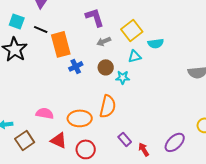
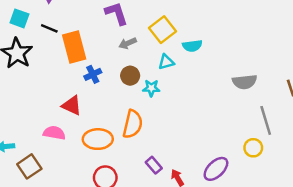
red triangle: (59, 140) -> (72, 105), moved

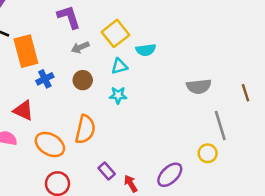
cyan star: (151, 88) -> (118, 95), moved
orange ellipse: (98, 139) -> (50, 144), turned 32

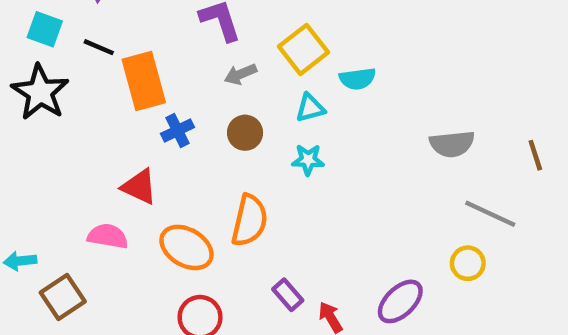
gray line: (220, 126) -> (490, 214), turned -48

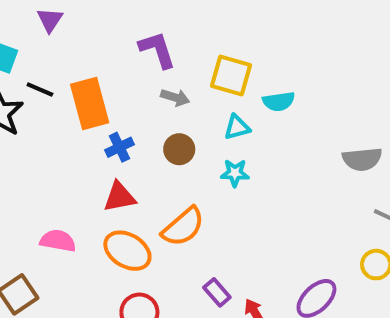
black line: (99, 47) -> (40, 90), moved
yellow square: (304, 49) -> (231, 76), turned -36
gray arrow: (241, 74) -> (175, 97), turned -140
red triangle: (139, 187) -> (120, 197), moved, turned -36
orange semicircle: (250, 220) -> (183, 227), turned 36

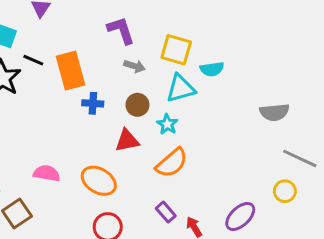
cyan triangle: (237, 127) -> (181, 88), size x1.5
blue cross: (120, 147) -> (93, 103), turned 30
cyan star: (235, 173) -> (167, 124), moved, turned 30
red triangle: (120, 197) -> (127, 141), moved
orange semicircle: (183, 227) -> (172, 163), moved

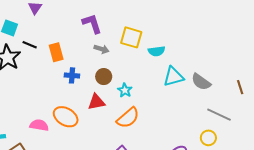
orange rectangle: (70, 71) -> (56, 52), size x0.7
cyan triangle: (181, 88) -> (173, 77), moved
gray semicircle: (274, 112) -> (201, 82), turned 42
orange ellipse: (99, 181) -> (66, 117), moved

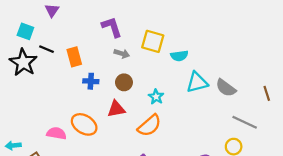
cyan star: (125, 90) -> (156, 97), moved

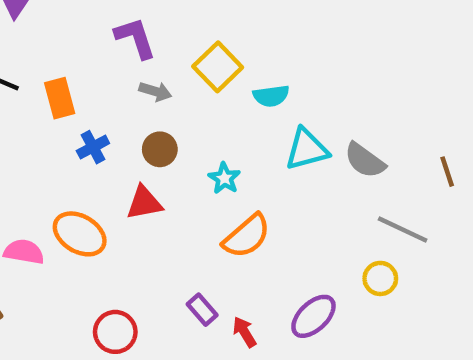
yellow square: (153, 41) -> (218, 67), turned 30
blue cross: (91, 81) -> (93, 147), turned -32
orange semicircle: (149, 126) -> (247, 236), moved

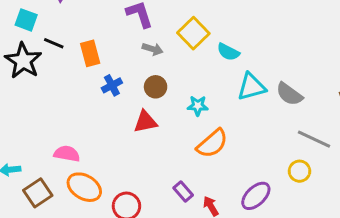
cyan semicircle: (271, 96) -> (228, 52), turned 35
cyan star: (224, 178) -> (198, 106), turned -30
orange ellipse: (80, 234) -> (84, 187), moved

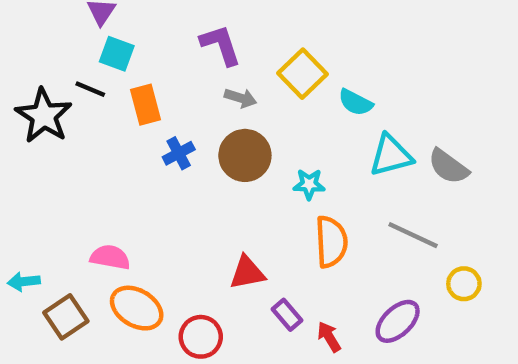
cyan square: (26, 20) -> (117, 54), moved
brown circle: (156, 87) -> (245, 155), size x1.5
red triangle: (145, 122) -> (247, 273), moved
gray line: (314, 139) -> (413, 235), moved
orange semicircle: (212, 144) -> (331, 242), turned -52

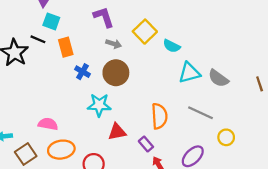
blue cross: (179, 153) -> (82, 72), turned -32
cyan star: (309, 184) -> (99, 105), moved, size x1.5
orange ellipse: (137, 308) -> (61, 150), turned -40
purple rectangle: (287, 315) -> (146, 144), moved

